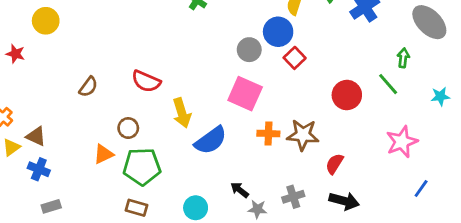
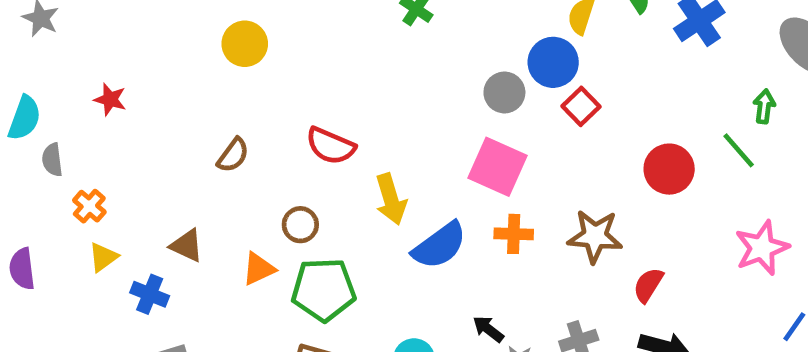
yellow circle: (46, 21) -> (245, 44), moved
orange cross: (268, 134) -> (514, 234), moved
brown triangle: (36, 136) -> (187, 246), moved

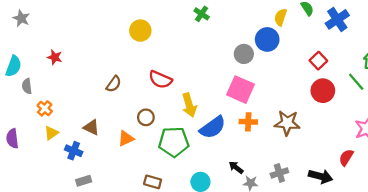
yellow circle: (245, 44) -> (140, 31), moved
red square: (581, 106) -> (318, 61), moved
red semicircle: (648, 285) -> (346, 157), moved
green pentagon: (324, 290) -> (174, 142), moved

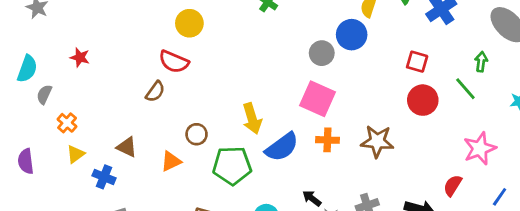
red square: (318, 61) -> (417, 62), turned -30
red semicircle: (160, 80) -> (174, 62), moved
gray semicircle: (27, 86) -> (44, 94), turned 32

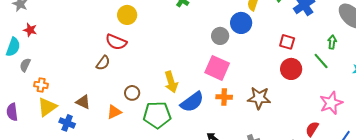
red star: (80, 57) -> (30, 30), moved
orange cross: (67, 123) -> (41, 85), turned -32
yellow triangle: (76, 154) -> (47, 107), size x1.5

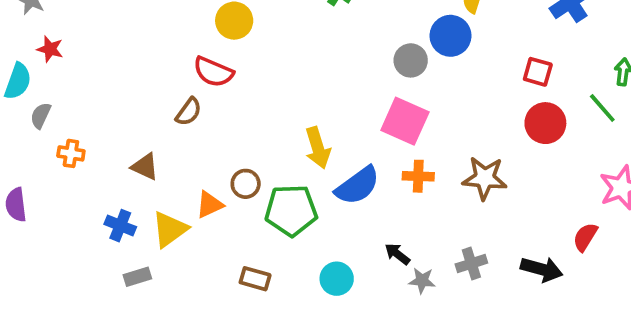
brown circle: (132, 93) -> (246, 184), moved
brown triangle: (83, 102) -> (145, 167), moved
yellow triangle: (47, 107) -> (170, 229), moved

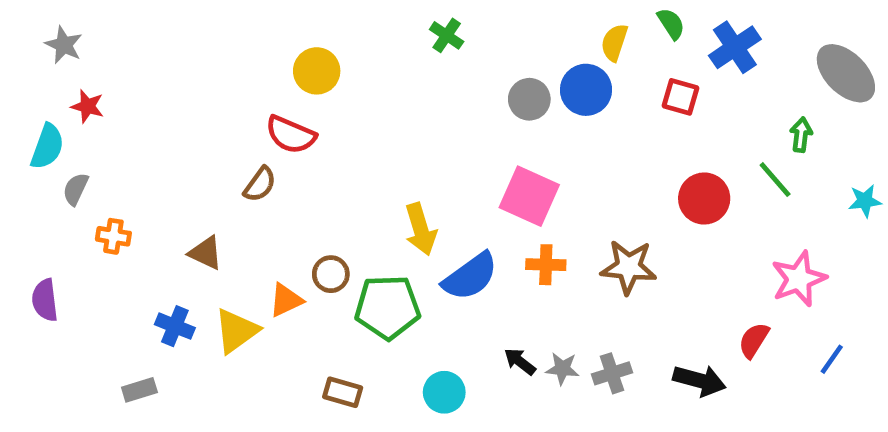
gray circle: (411, 60) -> (529, 99), moved
red square: (538, 72) -> (681, 97), moved
gray rectangle: (137, 277) -> (139, 390), moved
gray star: (422, 281) -> (562, 369), moved

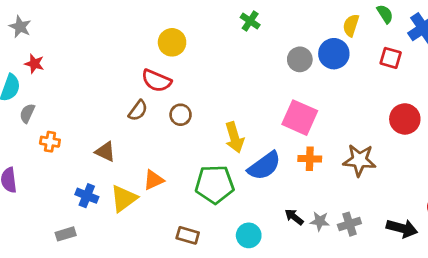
brown circle: (331, 274) -> (181, 115), moved

